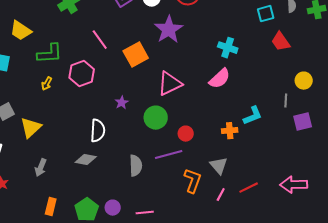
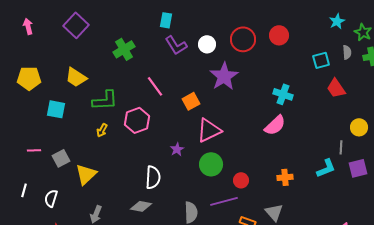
orange square: (136, 55) -> (191, 101), size x0.7
pink triangle: (170, 84) -> (209, 130), moved
cyan L-shape: (253, 116) -> (326, 168), moved

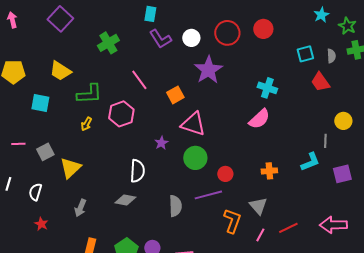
gray semicircle: (347, 52) -> (331, 56), moved
pink triangle: (209, 130) -> (193, 124), turned 44
purple square: (358, 168) -> (342, 174), moved

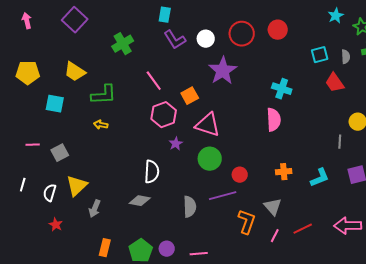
pink hexagon: (121, 114) -> (164, 115), moved
pink semicircle: (259, 119) -> (274, 120), turned -50
yellow arrow: (86, 124) -> (101, 125), turned 72
cyan L-shape: (310, 162) -> (320, 178), moved
yellow triangle: (70, 168) -> (77, 186), moved

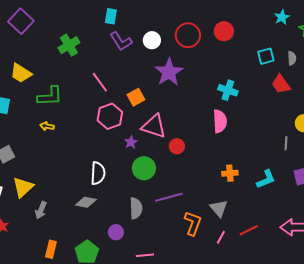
purple star: (176, 144) -> (131, 142), moved
green circle: (210, 159) -> (144, 168), moved
red circle: (240, 175) -> (177, 146), moved
purple circle: (167, 249) -> (116, 232), moved

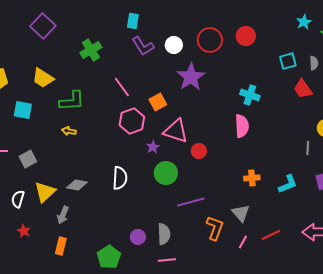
gray diamond: (86, 202) -> (77, 185), moved
gray semicircle: (136, 208) -> (164, 234), moved
orange rectangle: (51, 249) -> (61, 246), moved

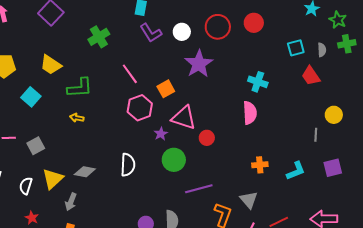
cyan square: (23, 110) -> (31, 97), turned 30

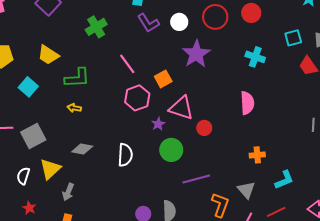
cyan cross: (258, 82) -> (255, 57), moved
gray square: (36, 146) -> (33, 136), size x1.4
cyan L-shape: (296, 171) -> (284, 180), moved
gray diamond: (85, 172) -> (82, 149), moved

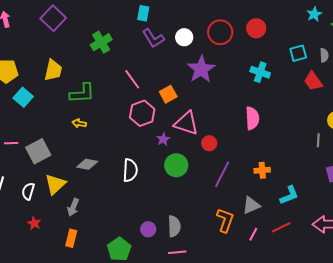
yellow trapezoid: (48, 55) -> (53, 70), turned -110
cyan square: (28, 87) -> (23, 97), moved
purple line: (196, 179) -> (222, 174), moved, turned -48
gray triangle: (246, 190) -> (251, 205), turned 48

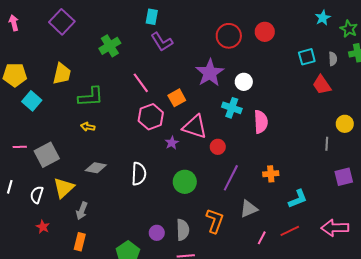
white circle: (184, 37) -> (244, 82), moved
cyan cross: (260, 72) -> (232, 108), moved
green circle: (176, 165) -> (185, 182), moved
gray triangle: (251, 205) -> (249, 209), moved
orange L-shape: (225, 220) -> (215, 221), moved

